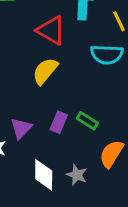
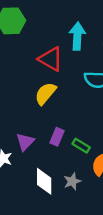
green rectangle: (87, 121) -> (81, 146), moved
gray star: (77, 175) -> (72, 181), turned 30

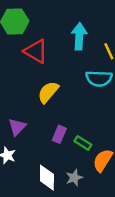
red triangle: (51, 59) -> (36, 51), moved
purple triangle: (25, 142) -> (17, 127), moved

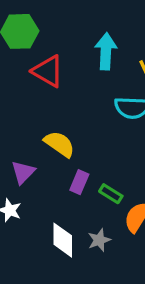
yellow semicircle: (48, 92) -> (59, 144), moved, turned 85

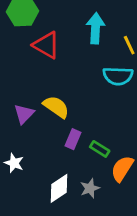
purple triangle: (23, 172) -> (24, 114), moved
white diamond: (63, 240) -> (59, 188), turned 56

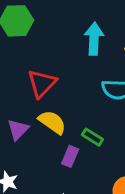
red triangle: (46, 45) -> (42, 83), moved, turned 44
green rectangle: (100, 149) -> (92, 137), moved

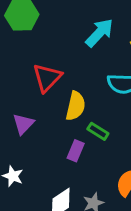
cyan arrow: (94, 39) -> (99, 33), turned 40
yellow semicircle: (52, 122) -> (76, 106), moved, turned 68

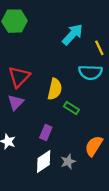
red triangle: (47, 78) -> (19, 77), moved
purple rectangle: (76, 151) -> (46, 133), moved

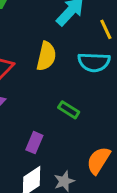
yellow semicircle: (55, 89) -> (46, 56), moved

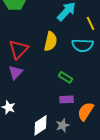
purple rectangle: (34, 143) -> (67, 99), moved, turned 64

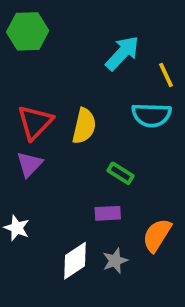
yellow semicircle: (51, 41) -> (84, 126), moved
purple rectangle: (67, 99) -> (108, 213), moved

